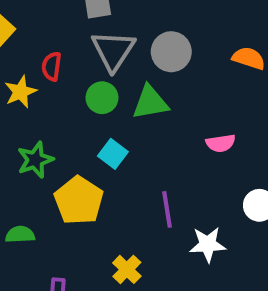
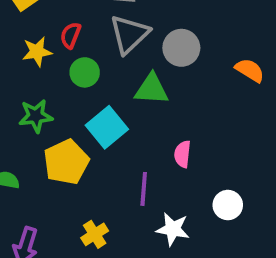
green circle: (102, 98) -> (85, 72), moved
pink semicircle: (221, 143) -> (182, 154), moved, turned 92
cyan square: (113, 154) -> (107, 127), size x1.5

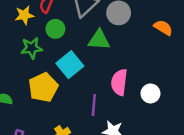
green star: (36, 116) -> (32, 48), moved
pink semicircle: (182, 154) -> (119, 82), size x1.5
white circle: (228, 205) -> (150, 93), moved

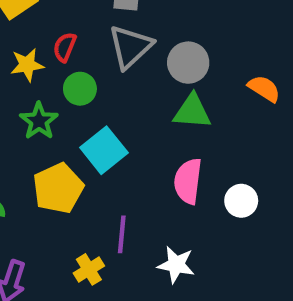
green triangle: (99, 40) -> (192, 112), moved
green star: (32, 48) -> (39, 121), turned -30
purple line: (94, 105) -> (122, 234), moved

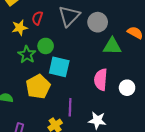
green circle: (80, 89) -> (46, 46), moved
green triangle: (192, 112) -> (112, 46), moved
cyan square: (104, 150) -> (59, 67), turned -35

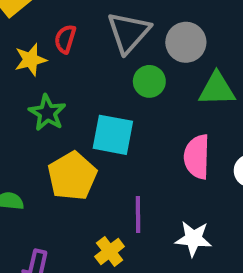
green circle: (46, 46) -> (149, 81), moved

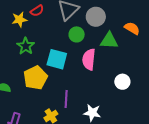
red semicircle: (65, 39) -> (37, 11), turned -144
pink semicircle: (197, 157) -> (89, 59), moved

